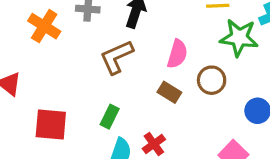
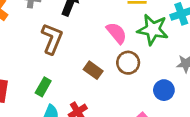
pink semicircle: (177, 54) -> (116, 33), moved, turned -60
brown L-shape: (117, 57) -> (52, 39), turned 132

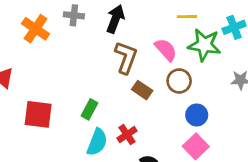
brown L-shape: (52, 39) -> (126, 57), moved
blue circle: (164, 90) -> (197, 115), moved

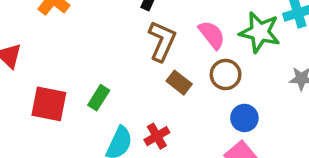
green rectangle: (89, 109) -> (99, 98), moved

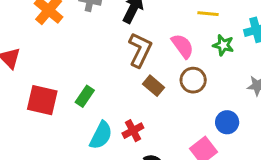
green star: (260, 32) -> (223, 45), size x0.6
blue circle: (244, 118) -> (227, 122), moved

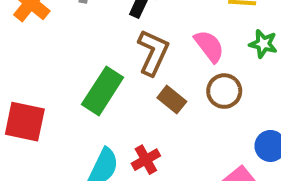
green rectangle: (85, 96) -> (103, 91), moved, size x1.6

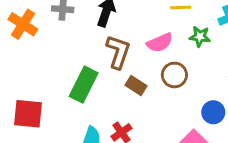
pink semicircle: (209, 46) -> (160, 43), turned 110

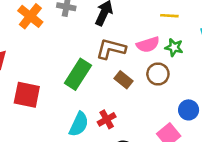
green star: (200, 37) -> (174, 47), moved
brown L-shape: (118, 52) -> (111, 49), turned -100

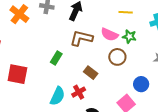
pink semicircle: (148, 45) -> (109, 35), turned 42
green rectangle: (78, 74) -> (56, 58), size x0.6
brown rectangle: (123, 80) -> (91, 73), moved

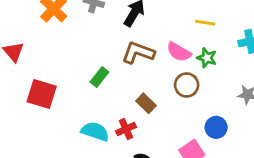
cyan semicircle: (57, 96) -> (95, 131), turned -102

